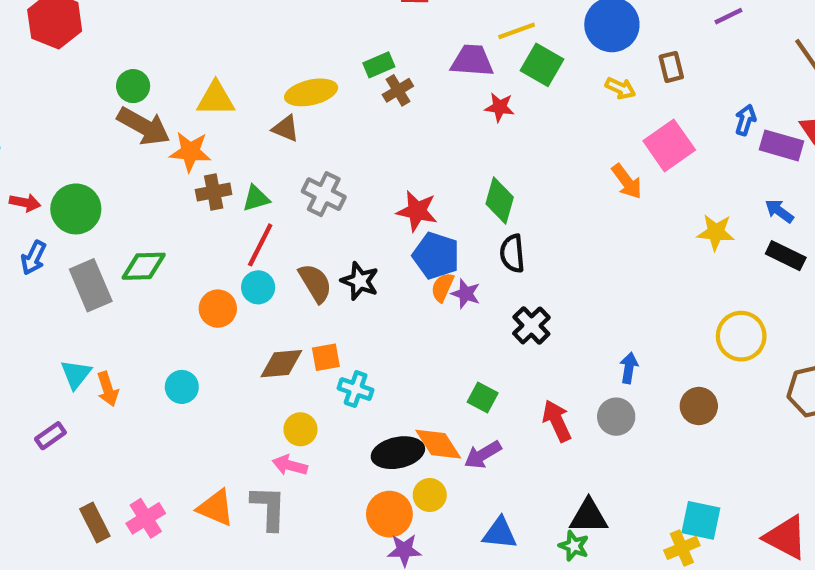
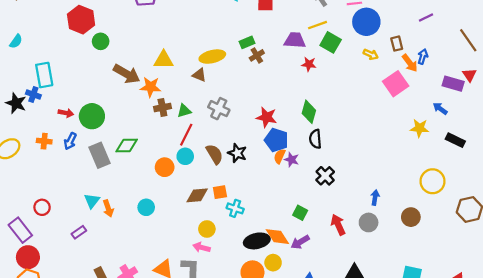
green circle: (133, 86) -> (101, 41), moved
blue arrow: (745, 120) -> (423, 57), moved
orange arrow: (627, 181) -> (410, 63), moved
blue arrow: (779, 211) -> (440, 109), moved

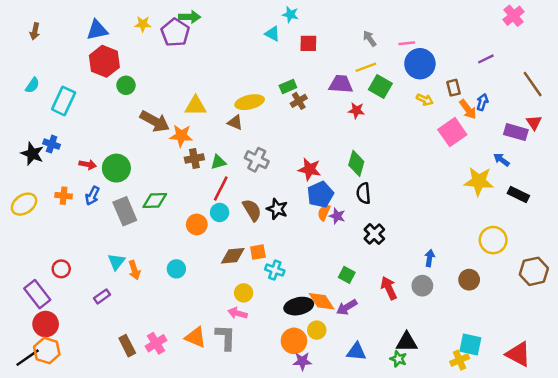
cyan rectangle: (44, 75) -> (64, 101), moved, turned 35
yellow star: (419, 128) -> (479, 181), size x1.4
blue pentagon: (276, 140) -> (320, 194), turned 30

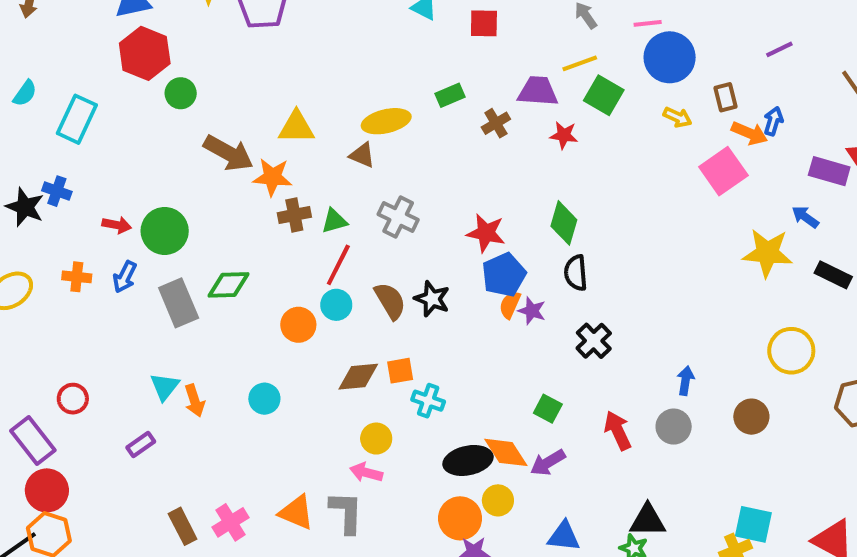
brown cross: (299, 101) -> (496, 123), moved
orange arrow: (468, 109) -> (749, 133), turned -30

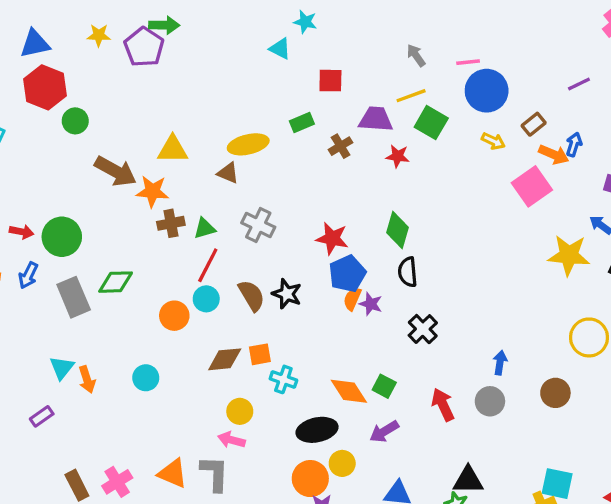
red square: (484, 23) -> (330, 81), moved
brown rectangle: (725, 97) -> (534, 124), turned 65
orange diamond: (506, 452) -> (349, 391), moved

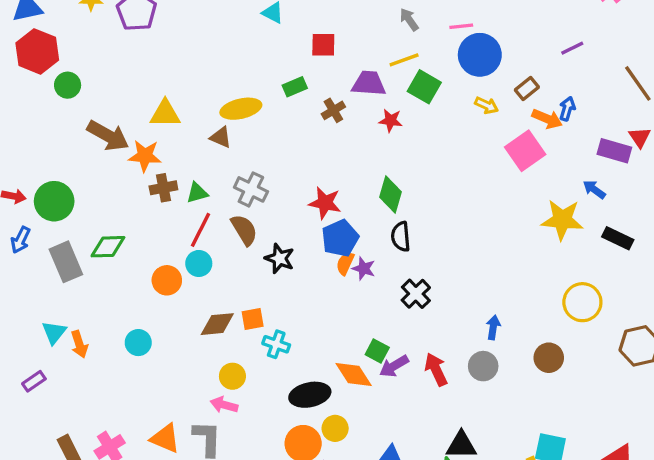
brown semicircle: (252, 296) -> (244, 230), moved
orange diamond: (349, 391) -> (354, 375), moved
purple arrow: (384, 432) -> (394, 366), moved

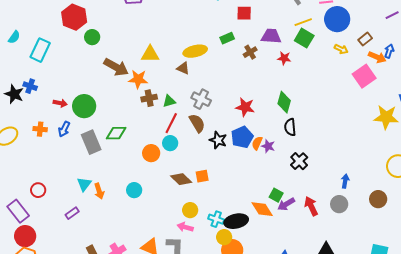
yellow line: (404, 60) -> (303, 22), moved
blue pentagon: (340, 238) -> (242, 137), moved
brown diamond: (217, 324) -> (181, 179), turned 50
cyan cross: (276, 344) -> (216, 219), moved
yellow circle: (335, 428) -> (224, 237), moved

